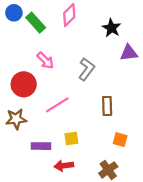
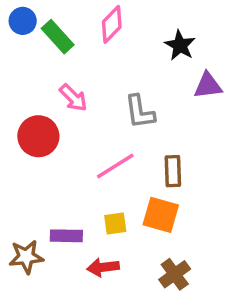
gray L-shape: (87, 69) -> (140, 112), turned 135
pink line: (57, 105) -> (115, 166), moved
brown star: (16, 119) -> (26, 257), moved
orange square: (120, 140) -> (161, 215), moved, size x1.5

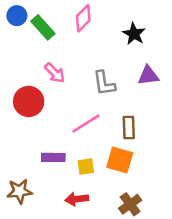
purple triangle: (208, 86) -> (148, 75), moved
purple rectangle: (66, 236) -> (53, 157), moved

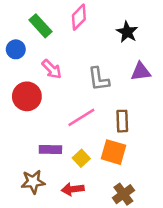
blue circle: (17, 16) -> (16, 49), moved
yellow square: (86, 167) -> (81, 158), turned -35
brown star: (19, 191) -> (33, 182), moved

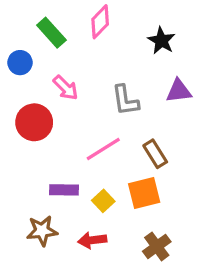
brown rectangle: (122, 121) -> (155, 154), turned -30
orange square: (114, 152) -> (144, 193), turned -30

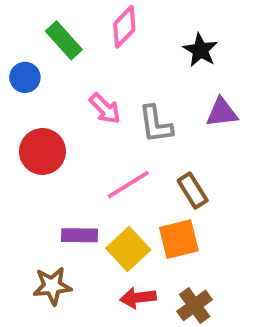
pink arrow: (66, 88) -> (105, 109), moved
yellow square: (103, 201) -> (128, 249), size x1.5
red arrow: (92, 240) -> (138, 298), moved

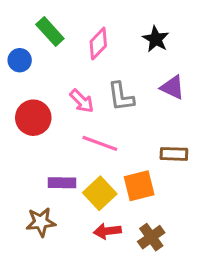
pink diamond: (124, 27) -> (98, 44), moved
pink arrow: (105, 109) -> (82, 101), moved
purple triangle: (222, 112) -> (172, 87), turned 32
pink line: (128, 185) -> (100, 143), turned 52
brown rectangle: (193, 190) -> (174, 154), moved, turned -56

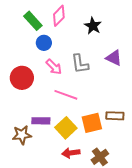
black star: (156, 39) -> (93, 26), moved
pink diamond: (98, 44) -> (59, 16), moved
blue circle: (20, 60) -> (44, 43), moved
brown rectangle: (174, 154) -> (115, 116), moved
brown star: (41, 222) -> (22, 135), moved

